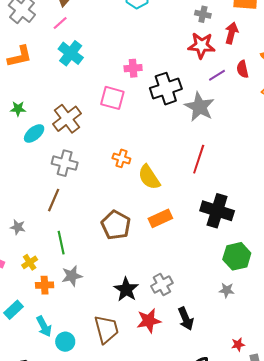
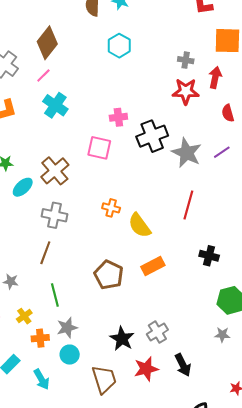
purple line: (217, 75) -> (222, 152), moved
black cross: (217, 211) -> (209, 256), size x0.6
cyan circle: (65, 342) -> (70, 355), moved

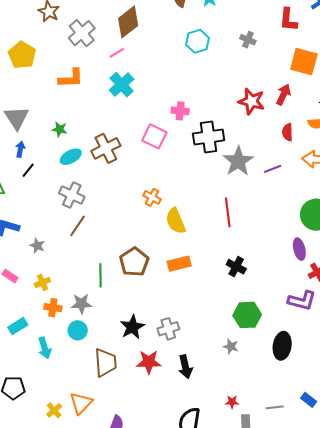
gray cross: (186, 60) -> (248, 40), moved
red line: (188, 205) -> (228, 212), turned -36
gray cross: (55, 215) -> (72, 195), moved
green line: (55, 295) -> (101, 275), moved

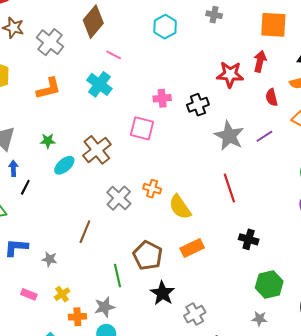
pink line: (117, 53) -> (114, 55), moved, turned 70
black cross: (209, 137) -> (198, 105), moved, size x0.7
gray cross: (72, 195) -> (119, 198), moved, turned 30
black star: (132, 327) -> (162, 293), moved

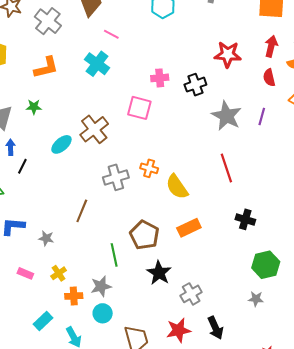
red arrow: (260, 61) -> (271, 46), moved
purple line: (264, 136) -> (262, 116), turned -42
green star: (48, 141) -> (34, 107), moved
gray cross: (119, 198) -> (116, 177), turned 30

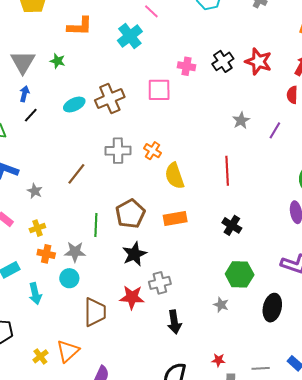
black cross: (195, 85) -> (223, 61), moved, turned -30
pink square: (139, 108) -> (159, 90), turned -30
gray star: (227, 116) -> (241, 120), size x0.6
red star: (178, 330) -> (132, 297), moved

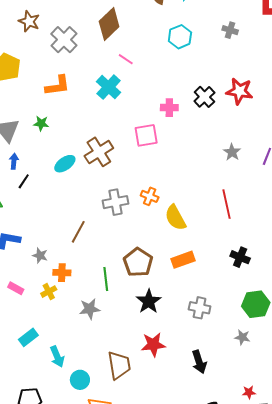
orange cross: (46, 254) -> (62, 273), moved
cyan circle: (69, 278) -> (80, 380), moved
gray cross: (160, 283) -> (200, 308), moved, turned 35

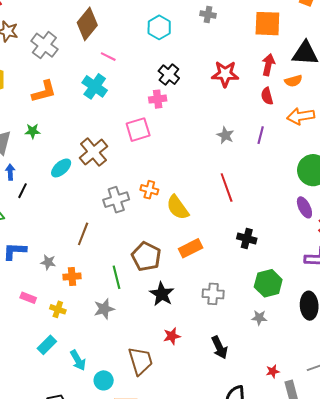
black cross: (204, 97) -> (169, 75), moved
yellow cross: (49, 292) -> (58, 309), moved, turned -35
red star: (153, 344) -> (172, 336), size x0.7

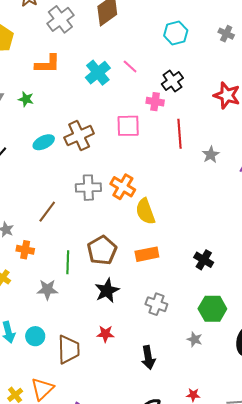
pink line: (108, 57) -> (130, 66), moved
red line: (227, 188) -> (180, 134), moved
orange cross: (149, 190) -> (123, 187), size x1.4
cyan circle: (104, 380) -> (35, 336), moved

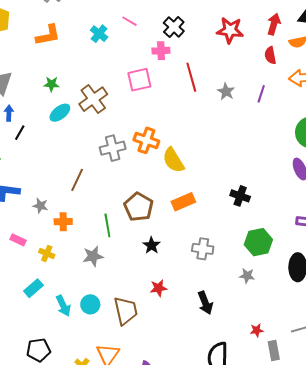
cyan cross: (98, 73) -> (99, 34), size x0.7
green star: (26, 99) -> (51, 84), moved
black star: (107, 291) -> (151, 245), size x0.7

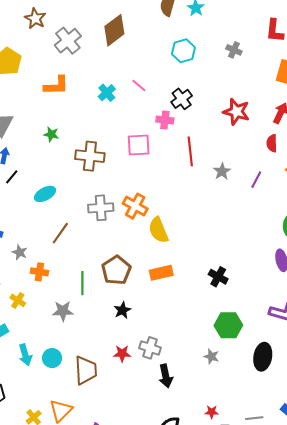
brown cross: (93, 99) -> (90, 156), turned 32
cyan ellipse: (60, 113) -> (45, 194), moved
gray cross: (203, 249) -> (150, 348), moved

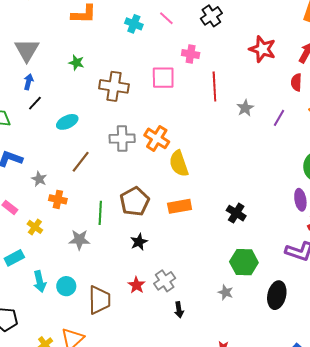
cyan cross: (107, 93) -> (134, 24), turned -30
black cross: (182, 99) -> (211, 16), moved
gray cross: (150, 348) -> (165, 281), turned 35
red star: (122, 354) -> (136, 285), turned 30
black arrow: (166, 376) -> (179, 310), size x0.7

